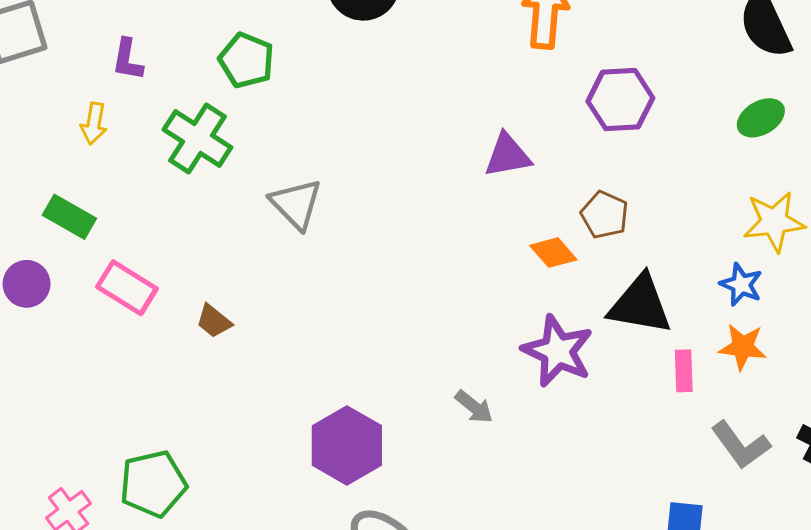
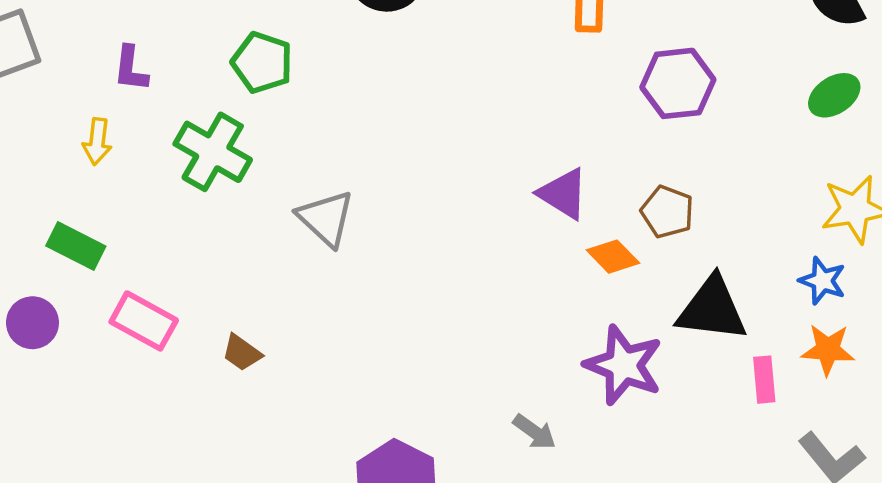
purple triangle: (508, 155) -> (563, 194), moved, turned 45

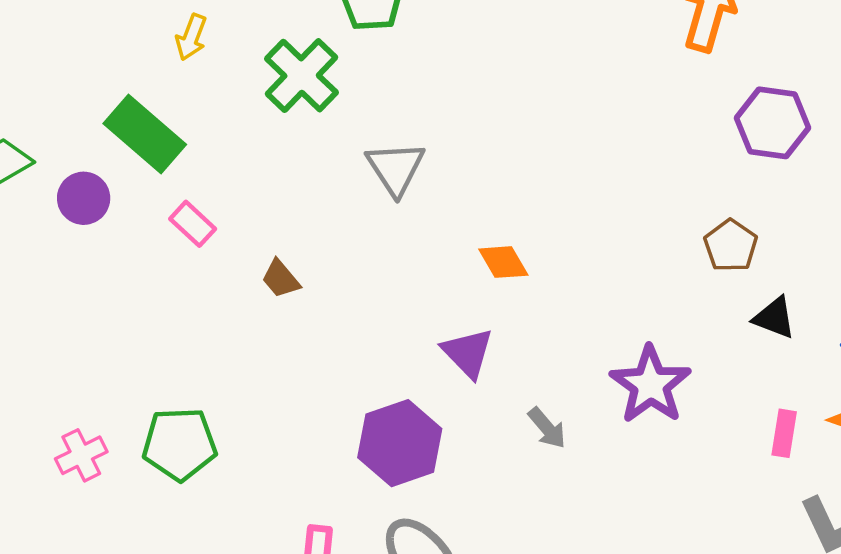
purple triangle: (563, 194) -> (468, 353), moved
green rectangle: (76, 246) -> (145, 134), size x1.4
orange diamond: (613, 257) -> (503, 262), moved
black triangle: (712, 309) -> (774, 318), moved, size x0.6
pink rectangle: (144, 321) -> (193, 224), size x0.7

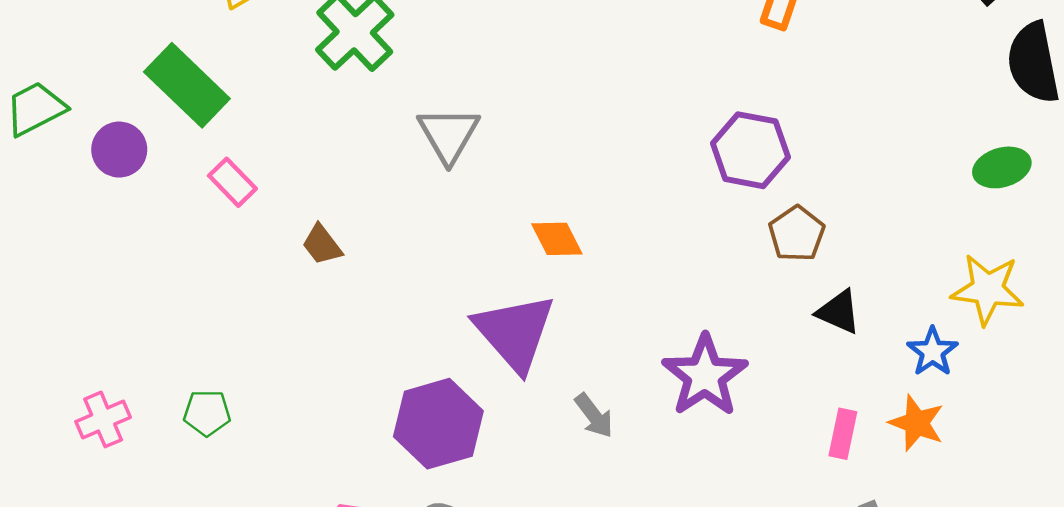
purple hexagon: (772, 123) -> (750, 150), moved
purple triangle: (468, 353) -> (515, 332), size x1.5
green pentagon: (180, 444) -> (207, 413), size x0.6

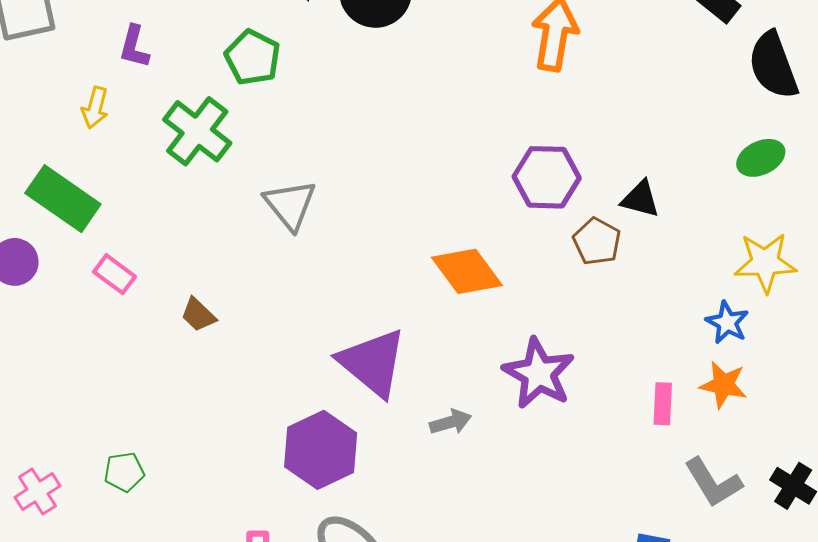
orange diamond: (557, 239) -> (467, 271), moved, size x1.5
black triangle: (839, 312) -> (640, 199), moved
gray arrow: (594, 416) -> (451, 422), turned -60

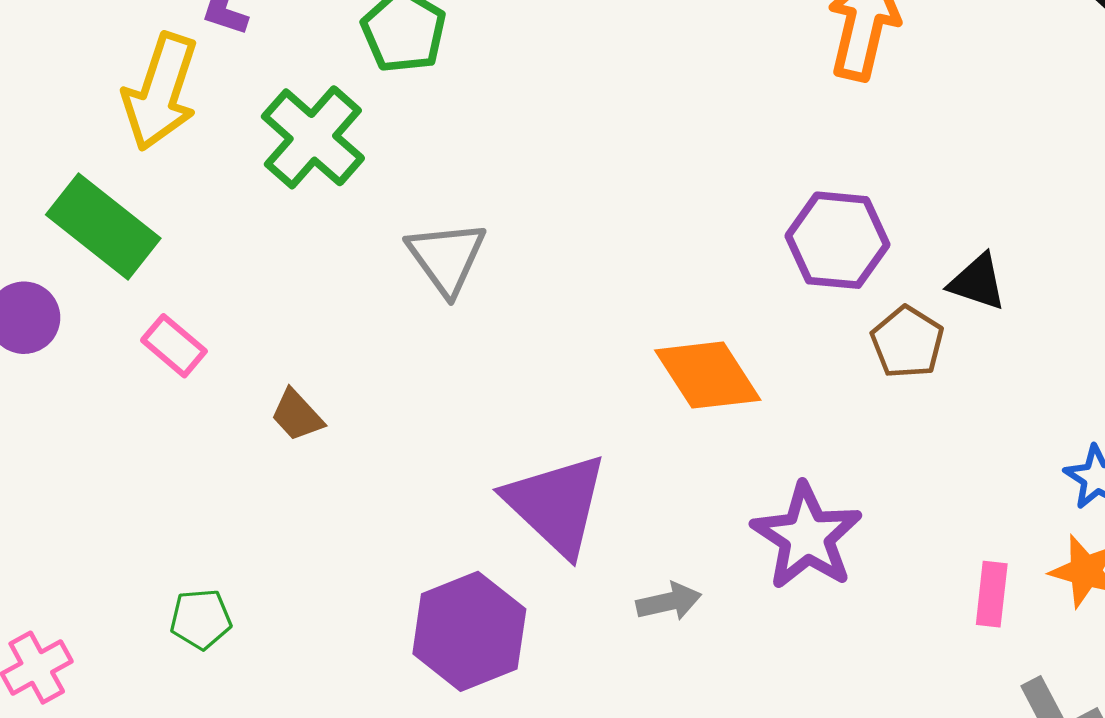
yellow arrow: (95, 108) -> (161, 92), size x1.8
green pentagon: (124, 472) -> (201, 619), moved

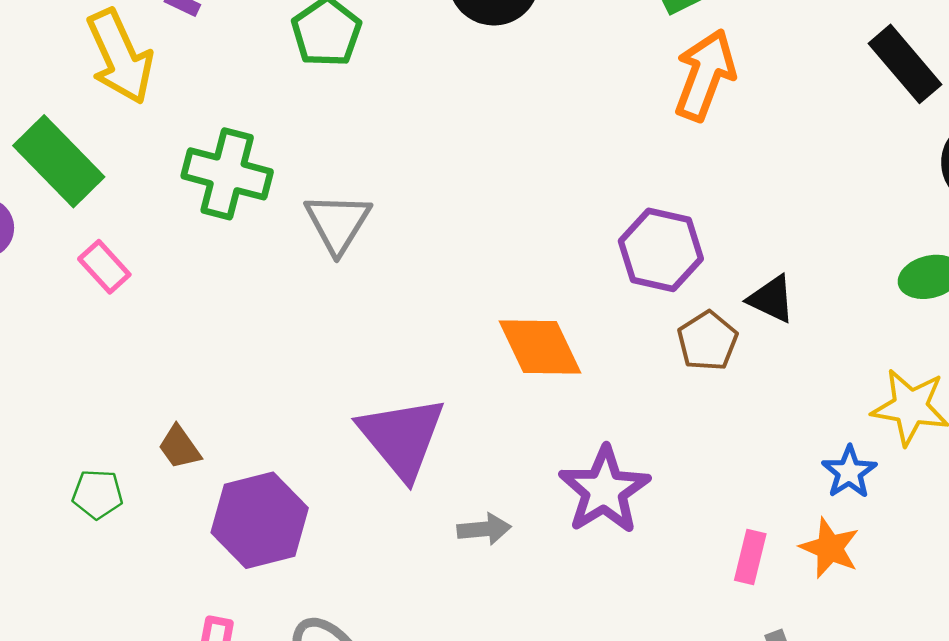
yellow arrow: (161, 92) -> (120, 57), turned -50
green cross: (313, 137) -> (227, 174), moved, turned -34
brown trapezoid: (297, 415) -> (180, 447), moved
purple hexagon: (469, 631) -> (260, 520), moved

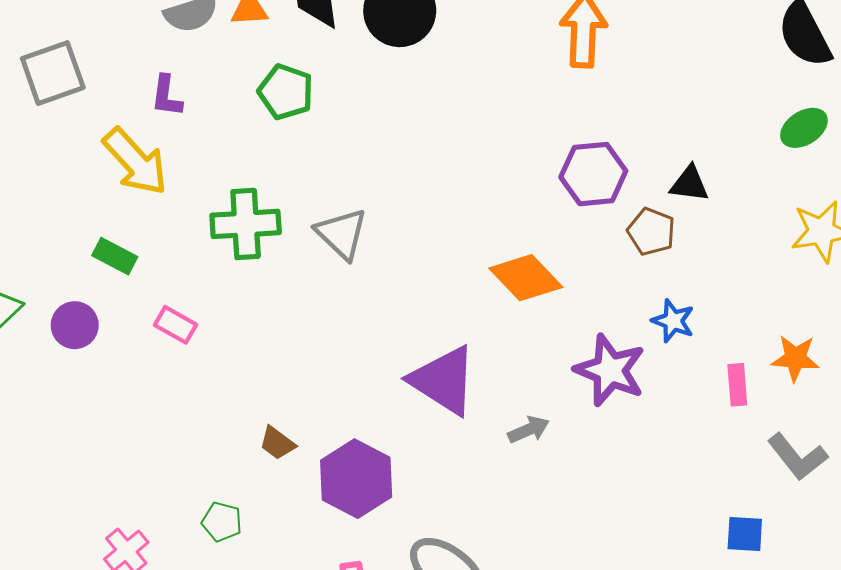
green rectangle: (59, 161) -> (115, 256), size x0.6
blue star: (849, 472) -> (673, 321), moved
green pentagon: (98, 494) -> (222, 522), moved, turned 30

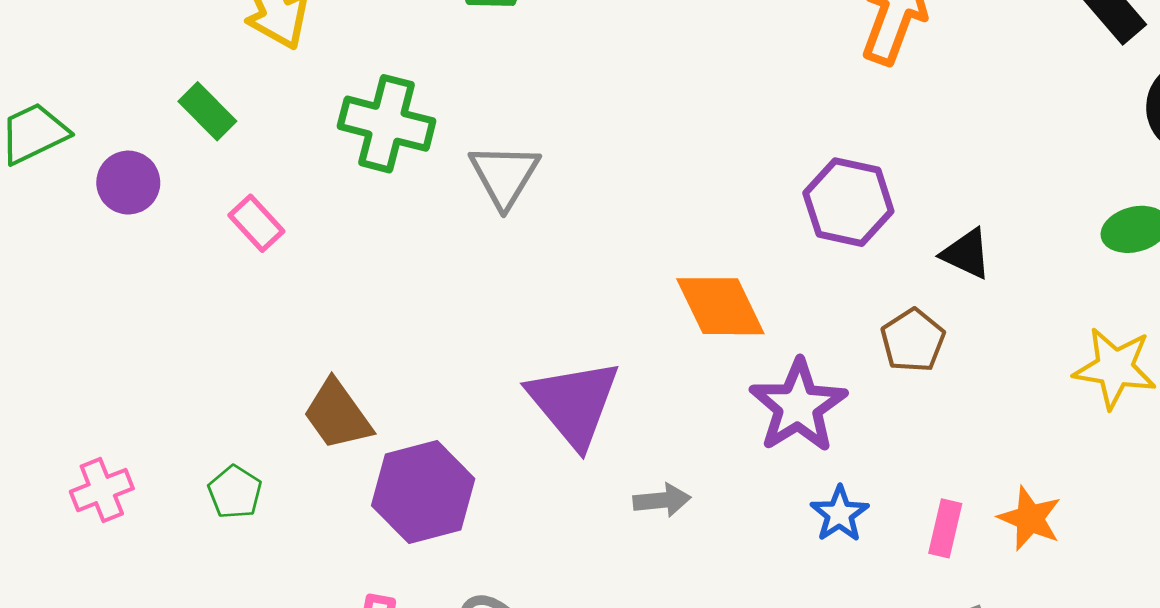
brown pentagon: (651, 232) -> (913, 341), moved
blue star: (673, 321) -> (839, 514), moved
purple star: (610, 370) -> (798, 406), moved
brown trapezoid: (277, 443) -> (337, 415), size x1.5

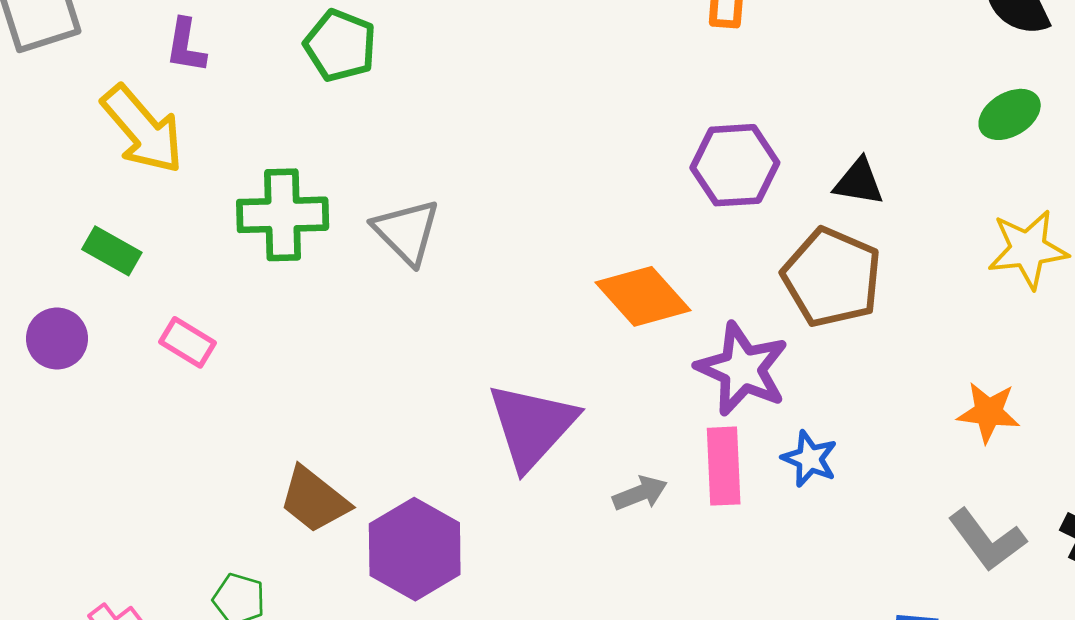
brown pentagon: (913, 341) -> (832, 277), size x1.6
purple triangle: (574, 403) -> (532, 426), turned 38
pink rectangle: (945, 528) -> (724, 466), moved, size x1.4

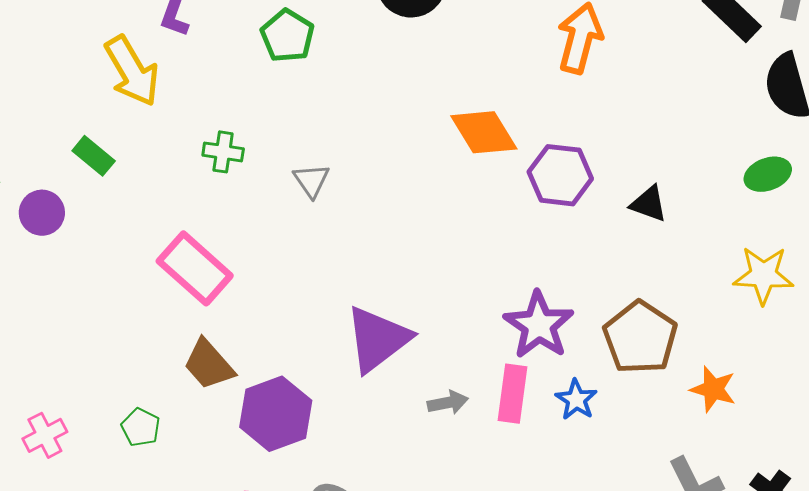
green cross: (283, 215) -> (223, 152), size x0.6
gray triangle: (406, 232) -> (311, 181), size x0.7
brown pentagon: (832, 277) -> (640, 338), moved
orange diamond: (643, 296) -> (484, 132), moved
pink rectangle: (188, 342) -> (195, 268), moved, size x1.8

